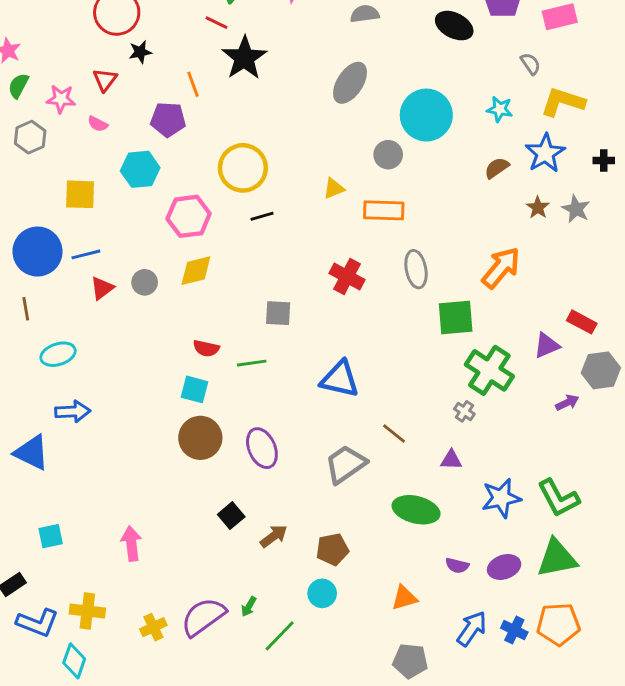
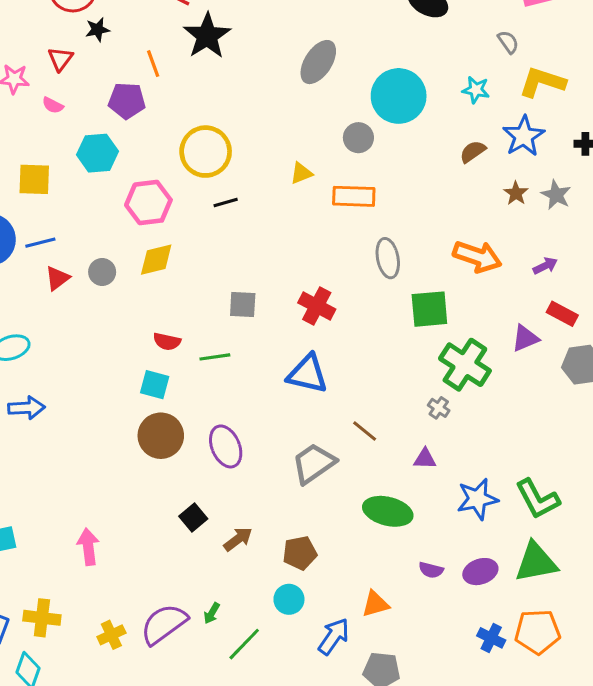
orange arrow: (501, 268) -> (477, 257), turned 69
red cross: (347, 276) -> (317, 306), moved
purple arrow: (567, 403) -> (545, 266), moved
blue arrow: (472, 629) -> (334, 636), moved

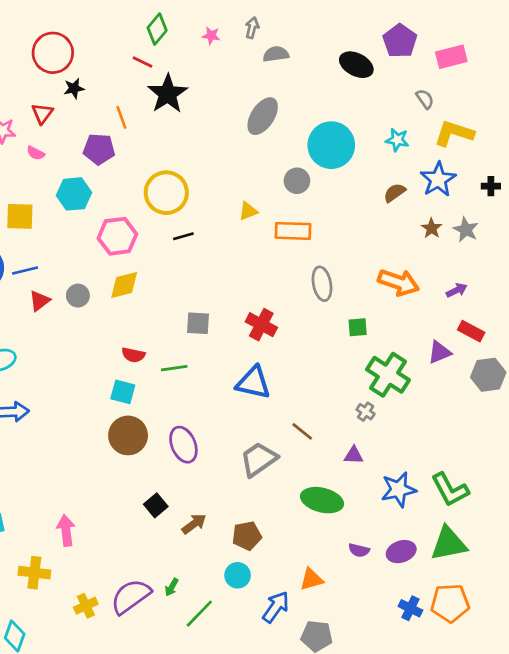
green square: (429, 309) -> (358, 327), size x0.6
yellow cross: (42, 618) -> (34, 573), moved

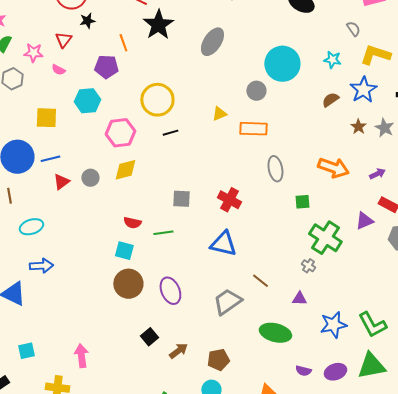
gray ellipse: (263, 116) -> (212, 42), moved

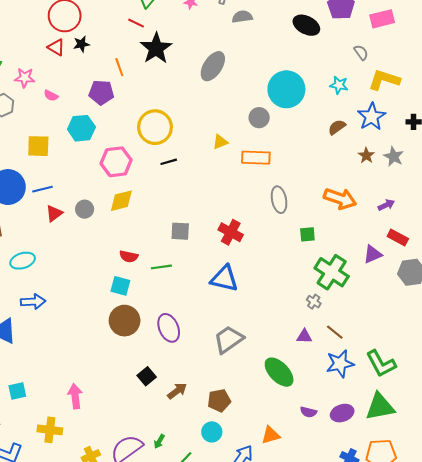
red triangle: (63, 40) -> (56, 47), moved, turned -36
brown line: (260, 281) -> (335, 332), moved
green ellipse: (275, 333) -> (279, 372), turned 32

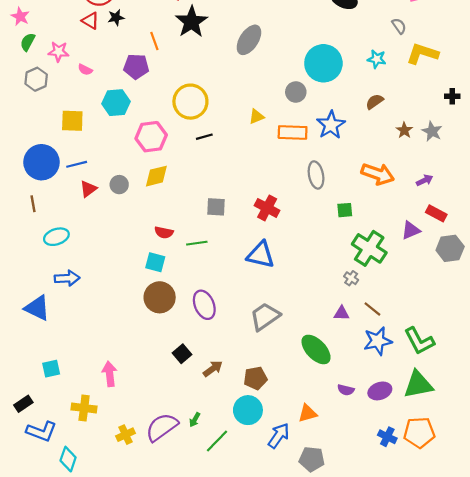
blue star: (372, 117) -> (331, 125), moved
cyan circle: (212, 432) -> (248, 410), size x1.4

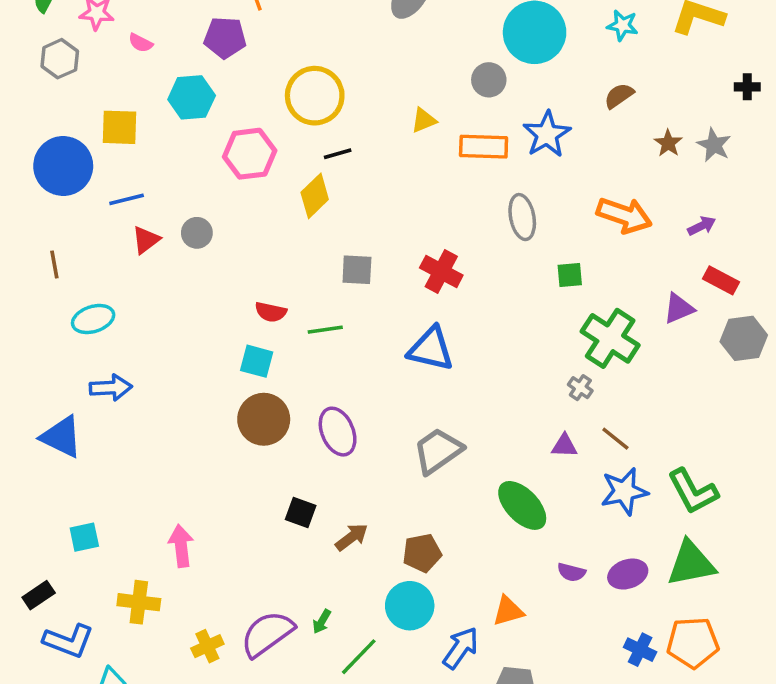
blue circle: (42, 162) -> (63, 166), moved
yellow diamond: (156, 176) -> (315, 196), moved, turned -30
black square: (182, 354) -> (301, 512), turned -30

